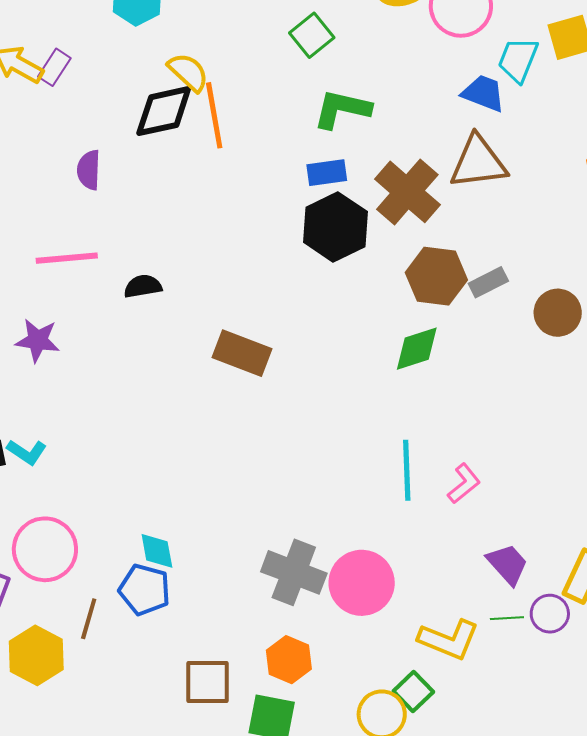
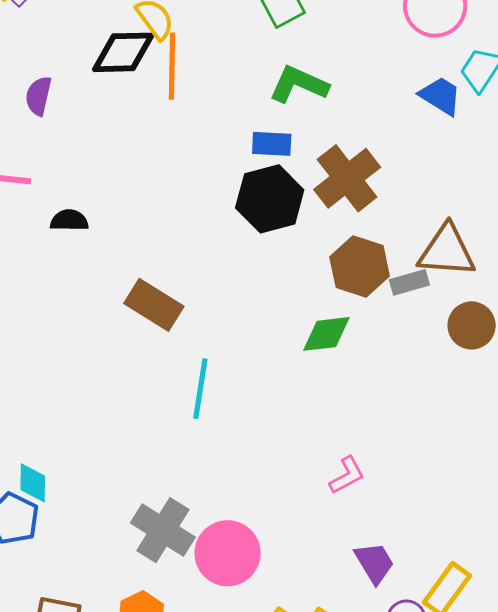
brown triangle: (478, 162) -> (447, 251), moved
cyan line: (407, 470) -> (200, 389), moved

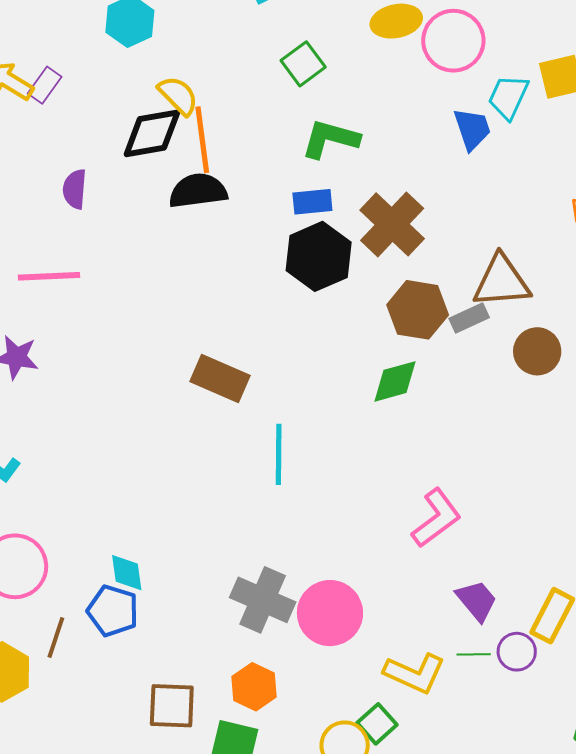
blue trapezoid: (441, 96) -> (472, 129), turned 48
black semicircle: (69, 220) -> (198, 191), moved, size x1.5
pink L-shape: (347, 475) -> (436, 518), size x1.5

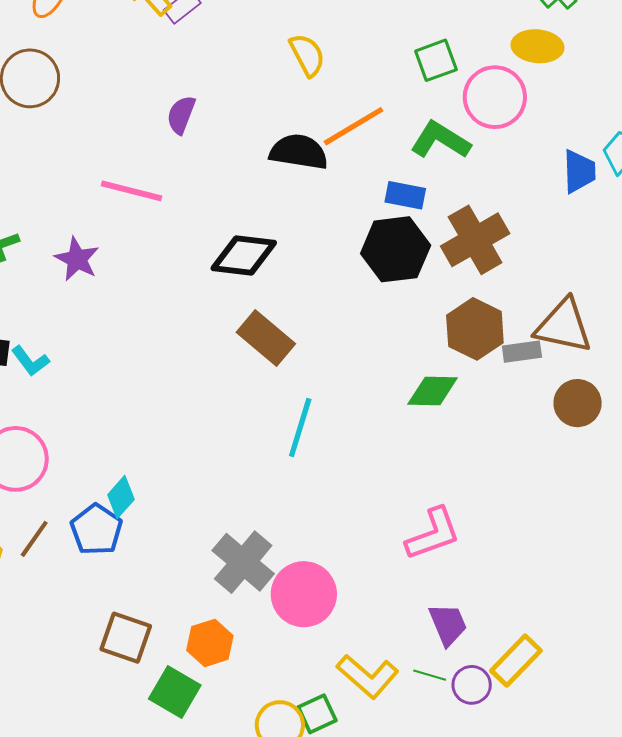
pink circle: (453, 41) -> (495, 97), moved
black diamond: (152, 133) -> (244, 255), moved
orange line: (202, 140) -> (353, 126), moved, turned 50
cyan diamond: (127, 573) -> (121, 497), turned 33

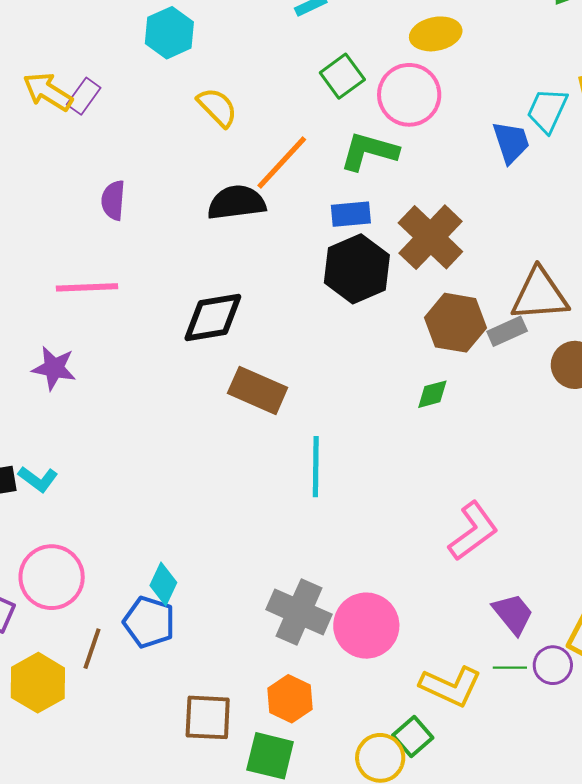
green diamond: (433, 391) -> (432, 394), size x0.7

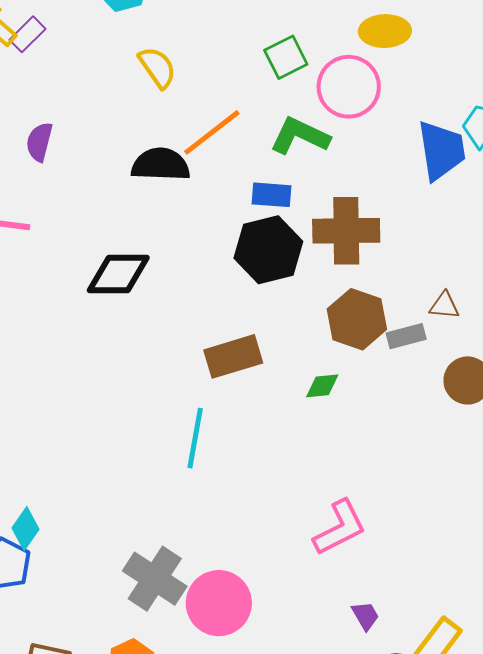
blue trapezoid: (511, 142) -> (441, 150), size x1.4
brown cross: (430, 237) -> (346, 231), turned 36
brown triangle: (540, 295) -> (444, 306), size x0.5
brown rectangle: (258, 390) -> (233, 356), moved, turned -50
purple trapezoid: (513, 614) -> (365, 616), size x0.7

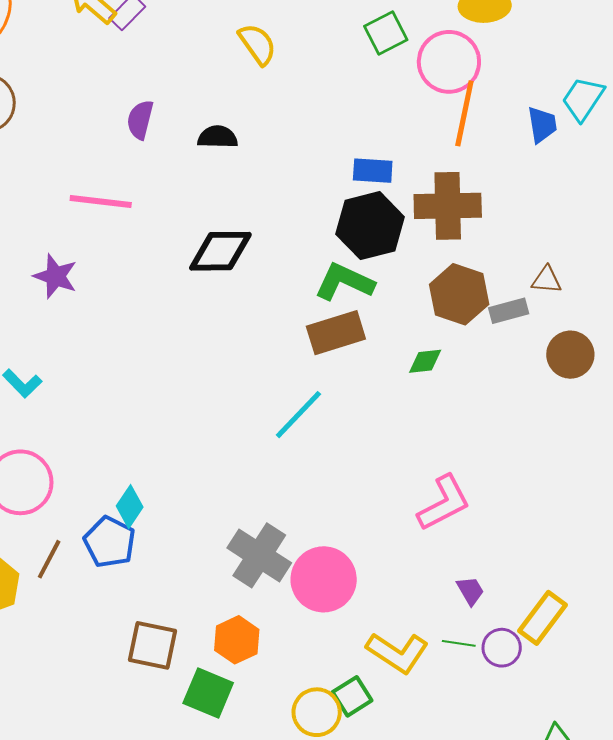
orange line: (212, 132) -> (464, 113), moved, turned -40
green L-shape: (300, 136) -> (344, 282), moved
blue trapezoid: (441, 150) -> (542, 125), size x0.6
black semicircle: (161, 165) -> (218, 137), moved, size x0.7
cyan line: (195, 438) -> (298, 415), turned 34

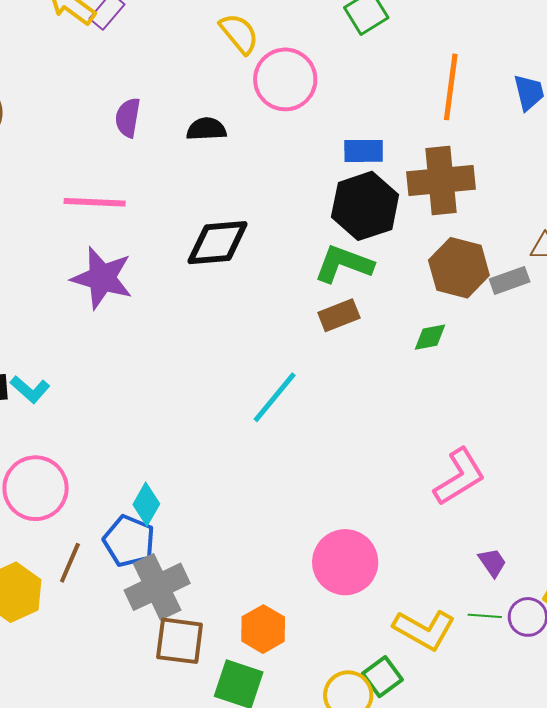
pink circle: (449, 62) -> (285, 79), moved
purple star: (55, 276) -> (102, 278), moved, size x1.4
brown rectangle: (336, 333) -> (339, 315), size x0.7
cyan line: (298, 415) -> (275, 397), moved
gray cross: (259, 555) -> (157, 587), moved, turned 36

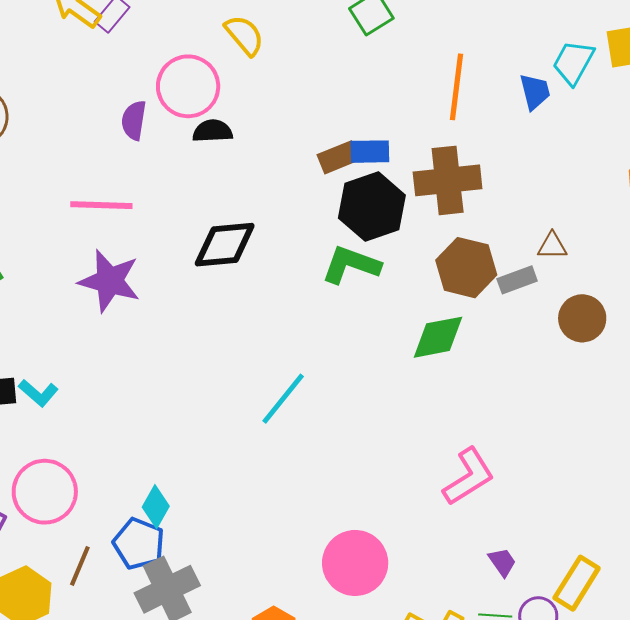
pink circle: (285, 79) -> (188, 86), moved
brown rectangle: (339, 315) -> (338, 157), moved
green diamond: (430, 337) -> (438, 337), size x1.6

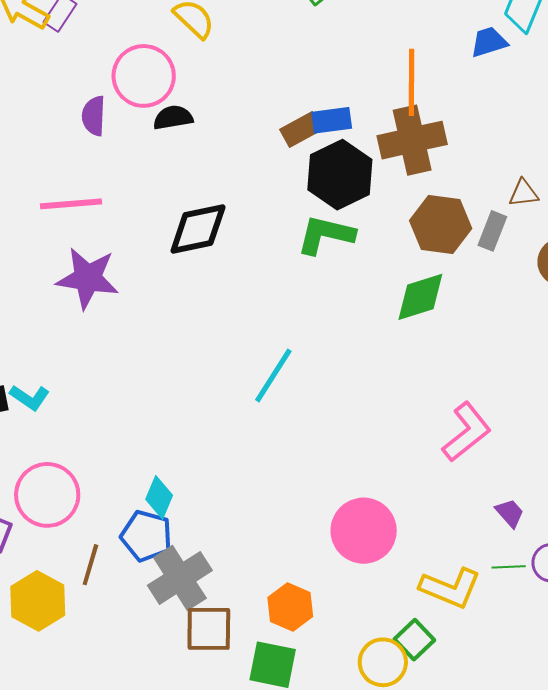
orange line: (456, 87) -> (411, 82), moved
blue trapezoid: (535, 92) -> (489, 42), turned -87
gray rectangle: (517, 280) -> (492, 231), turned -42

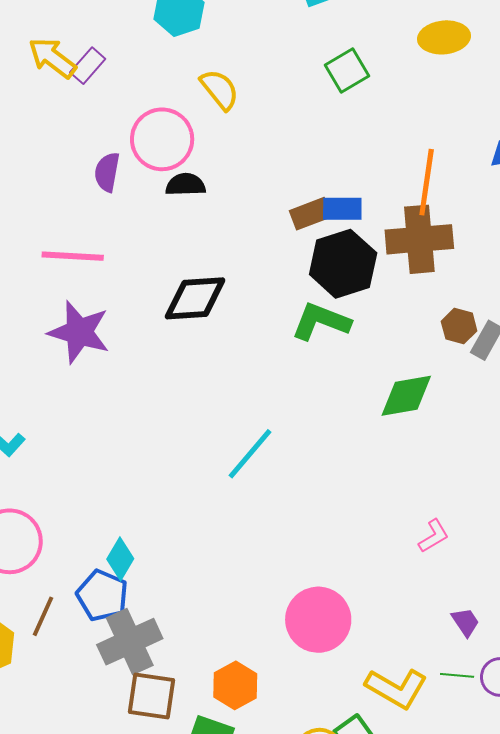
brown hexagon: (441, 225) -> (459, 326), moved, size x0.6
pink L-shape: (467, 432) -> (434, 536), size x0.6

